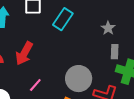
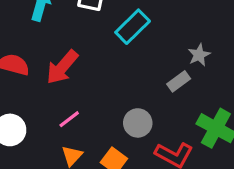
gray rectangle: (115, 52) -> (179, 81), moved, turned 40
gray circle: (79, 79) -> (138, 123), size x0.7

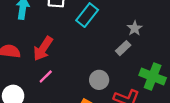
pink line: (69, 119) -> (46, 77), moved

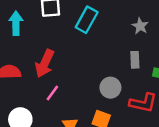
gray rectangle: (123, 48) -> (135, 60), moved, turned -40

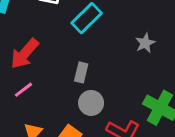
gray rectangle: (135, 60) -> (81, 72), moved

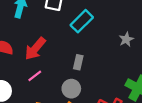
gray circle: (91, 103) -> (71, 89), moved

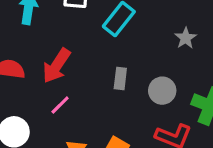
gray circle: (71, 89) -> (162, 91), moved

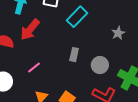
red arrow: (56, 66) -> (30, 30), moved

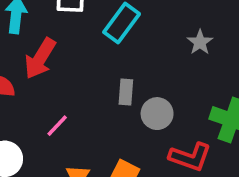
gray circle: (100, 65) -> (157, 114), moved

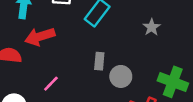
red arrow: (40, 58) -> (40, 37), turned 40

